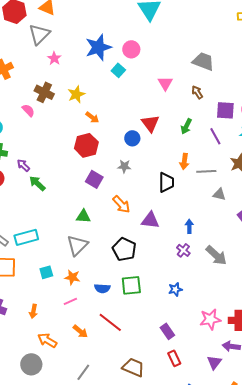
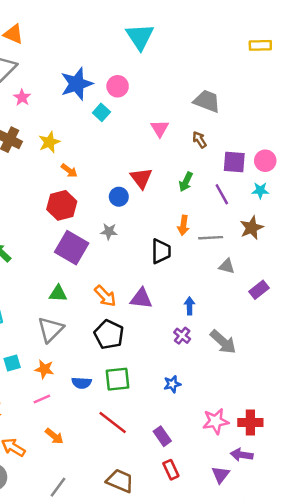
purple square: (94, 179) -> (72, 248), size x1.5
orange arrow: (121, 204) -> (105, 296), moved
red line: (110, 322) -> (113, 423), moved

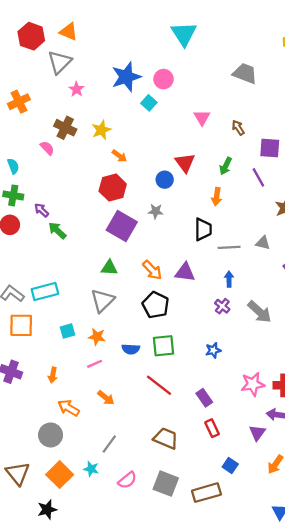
gray trapezoid: (207, 101) -> (245, 73), moved
orange arrow: (183, 225) -> (217, 197), moved
gray line: (211, 238) -> (229, 247), moved

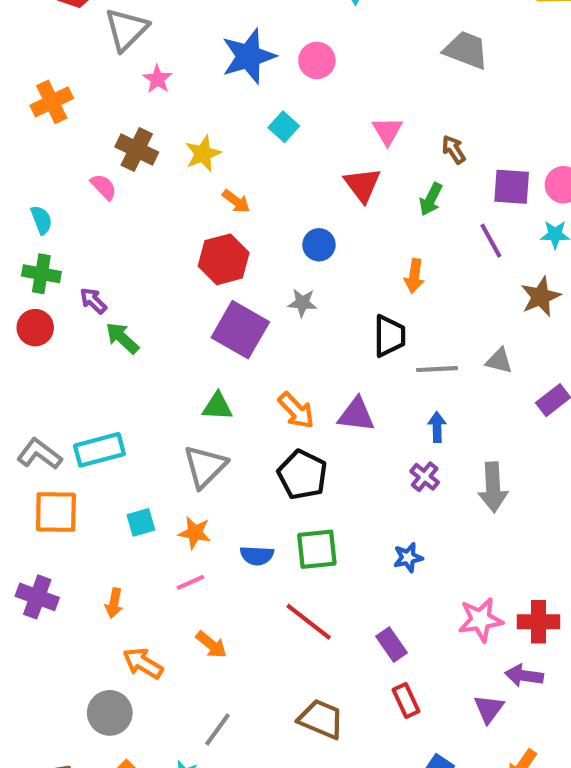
cyan square: (149, 103) -> (284, 127), moved
red triangle: (185, 163) -> (362, 185), moved
green arrow: (226, 166) -> (431, 199), moved
gray arrow: (260, 312) -> (493, 487), turned 45

